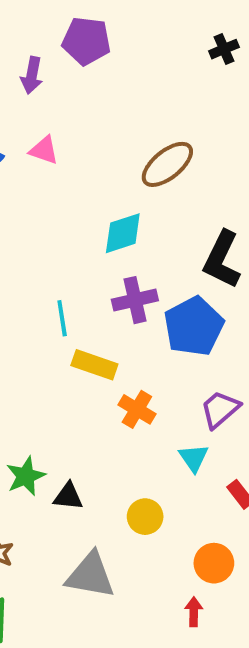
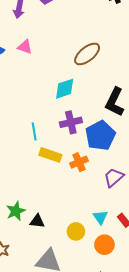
orange cross: (137, 409) -> (79, 162), moved, turned 36
cyan triangle: (194, 458) -> (100, 217), moved
orange circle: (214, 563) -> (104, 245), moved

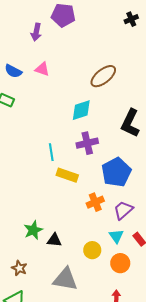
blue pentagon: (100, 136) -> (116, 172), moved
orange cross: (79, 162) -> (95, 202), moved
purple trapezoid: (114, 177) -> (123, 210), moved

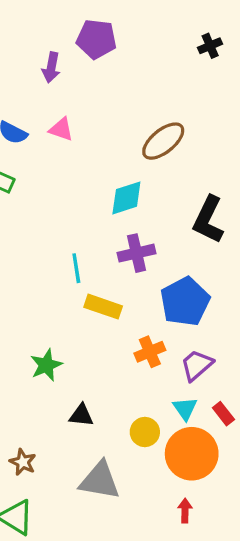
green star: (33, 230) -> (46, 365), moved
orange circle: (120, 263) -> (192, 454), size x1.6

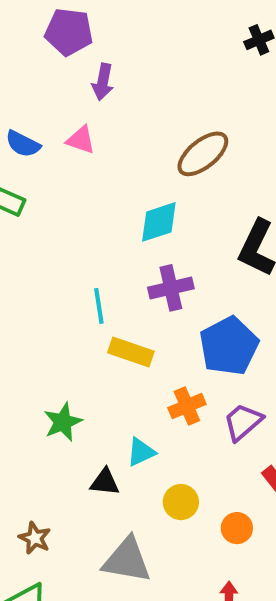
purple pentagon: (96, 39) -> (69, 32), moved
purple arrow: (51, 67) -> (103, 82), moved
cyan triangle: (185, 409) -> (141, 452), moved, turned 40
orange circle: (192, 454) -> (237, 528), size x0.5

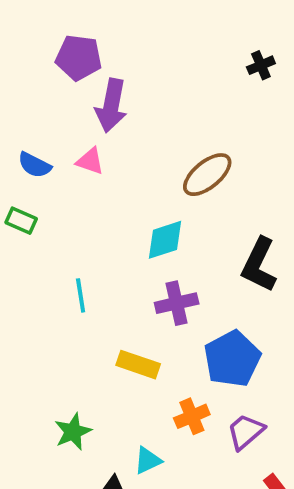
purple arrow: (103, 82) -> (111, 106), size x1.5
cyan line: (99, 306) -> (81, 295), moved

